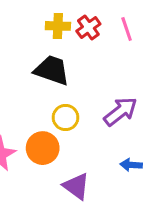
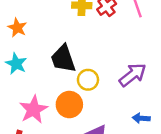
black trapezoid: (52, 70) -> (63, 59), moved, turned -128

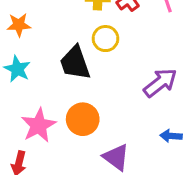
orange star: (17, 28) -> (19, 25), turned -30
yellow circle: (88, 80) -> (106, 39), moved

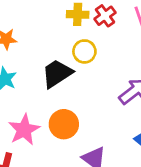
black trapezoid: (75, 63) -> (57, 73), turned 76

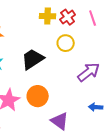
yellow circle: (84, 51) -> (66, 43), moved

